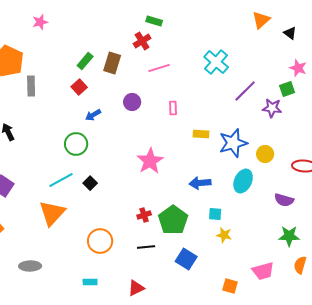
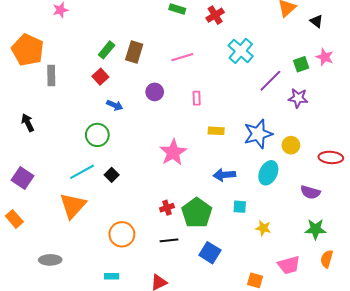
red cross: (142, 41) -> (215, 15), moved
green square: (287, 89) -> (301, 64), moved
blue arrow: (93, 115) -> (115, 105), turned -126
yellow rectangle: (201, 134) -> (216, 131), moved
yellow star: (224, 235) -> (263, 228), moved

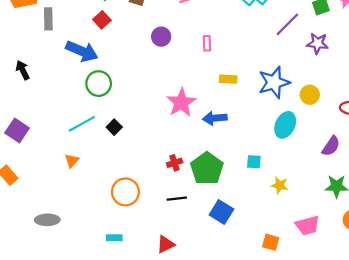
blue arrow: (115, 105) -> (82, 51), moved, size x1.8
blue arrow: (224, 175) -> (215, 118), moved
purple semicircle: (310, 192) -> (331, 146), turned -72
orange triangle: (73, 206) -> (72, 161), size x0.5

